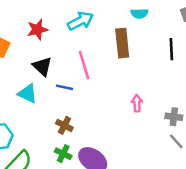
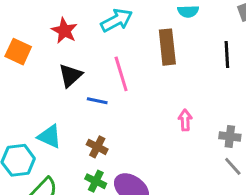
red star: (37, 30) -> (64, 31), turned -30
black triangle: (42, 66) -> (70, 75), turned 35
cyan triangle: (28, 93) -> (50, 136), moved

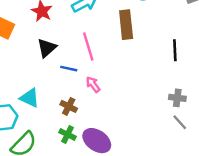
black line: (227, 55) -> (175, 50), moved
pink arrow: (185, 120) -> (93, 84), moved, turned -35

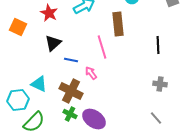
pink line: (88, 47) -> (102, 47), moved
brown cross: (69, 106) -> (71, 91), size x1.6
gray line: (180, 122) -> (156, 118), moved

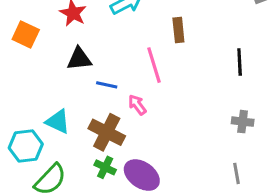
brown rectangle: (118, 24) -> (178, 30), size x0.7
black triangle: (53, 43) -> (79, 59), turned 36
gray line: (156, 118) -> (236, 173), turned 32

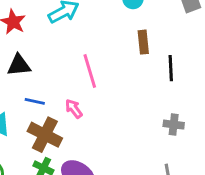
brown rectangle: (178, 30) -> (143, 42), moved
blue line: (107, 85) -> (35, 101), moved

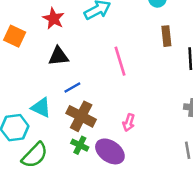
blue line: (35, 101) -> (72, 88), turned -42
pink arrow: (74, 109) -> (129, 123), moved, turned -126

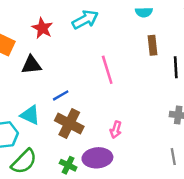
black triangle: (59, 56) -> (31, 65), moved
green cross: (80, 145) -> (68, 165), moved
purple ellipse: (110, 151) -> (97, 158), turned -40

